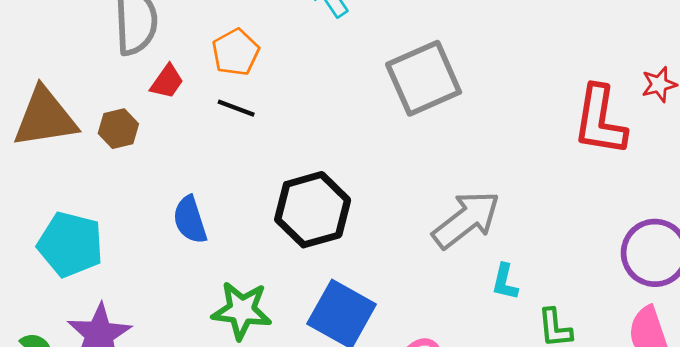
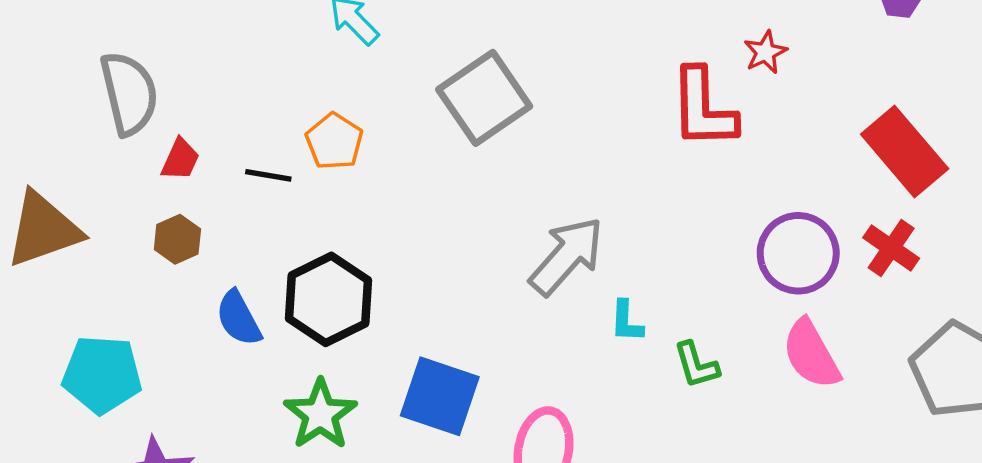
orange pentagon: (236, 52) -> (334, 141), moved
brown hexagon: (118, 129) -> (177, 239), moved
black hexagon: (313, 210) -> (329, 299), moved
green star: (242, 310) -> (320, 414), turned -30

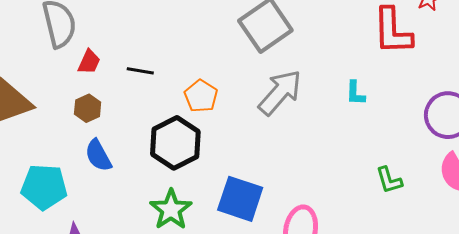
orange pentagon: (334, 141) -> (201, 96), moved
gray arrow: (567, 256) -> (280, 92), moved
blue semicircle: (239, 318) -> (98, 155), moved
cyan L-shape: (626, 321) -> (355, 93), moved

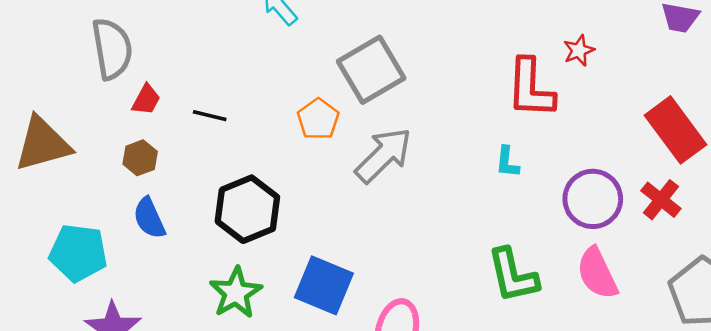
cyan L-shape: (355, 93) -> (507, 162), moved
orange pentagon: (201, 96) -> (318, 119), moved
green L-shape: (389, 180) -> (513, 275), size x1.6

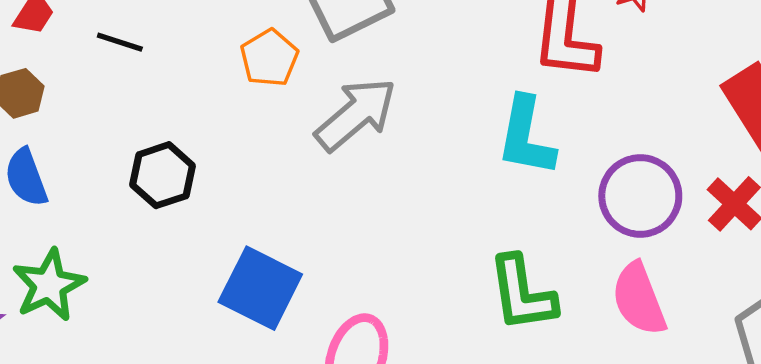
cyan L-shape: (507, 162) -> (526, 136), size x1.8
black hexagon: (247, 209) -> (162, 175), size x0.7
green star: (236, 293) -> (49, 285), moved

